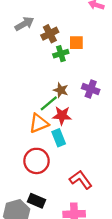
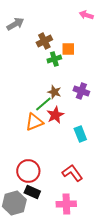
gray arrow: (24, 24) -> (15, 24), moved
red star: (62, 116) -> (55, 115), turned -30
cyan rectangle: (59, 138) -> (80, 134), moved
red circle: (36, 161) -> (28, 171), moved

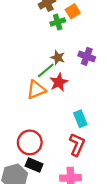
orange square: (68, 49) -> (73, 11), turned -32
cyan rectangle: (80, 134) -> (80, 119), moved
red L-shape: (72, 173) -> (77, 145), turned 60

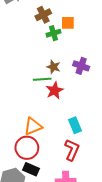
orange square: (73, 11) -> (68, 23), turned 32
green line: (46, 70) -> (42, 79), turned 36
orange triangle: (36, 90) -> (33, 126), moved

